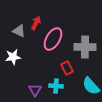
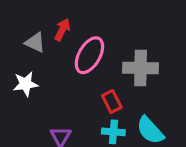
cyan cross: (56, 86) -> (113, 132), moved

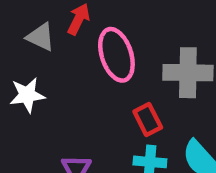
pink ellipse: (89, 55) -> (116, 55), turned -48

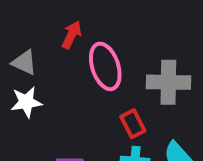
gray triangle: (41, 37) -> (24, 62), moved

